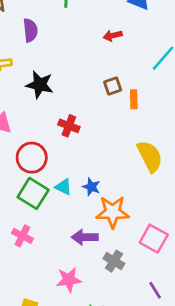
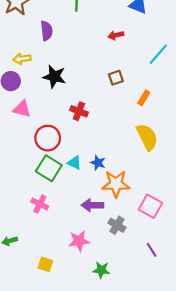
orange rectangle: (134, 99) -> (144, 98), moved, turned 32

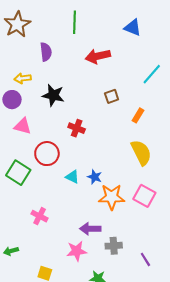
red arrow: (116, 35) -> (98, 56), moved, size x1.6
green square: (49, 168) -> (18, 173), moved
purple arrow: (92, 205) -> (90, 229), moved
pink square: (150, 206) -> (144, 196), moved
gray cross: (117, 225) -> (114, 246), moved, turned -35

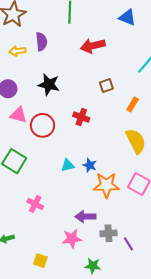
yellow arrow: (23, 78) -> (17, 51), moved
red cross: (77, 128) -> (81, 117), moved
red circle: (47, 154) -> (42, 125), moved
cyan triangle: (72, 177) -> (68, 165), turned -40
purple line: (145, 259) -> (128, 244), moved

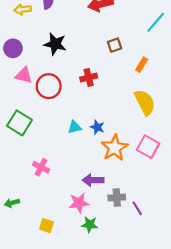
red cross: (81, 117) -> (89, 77), turned -35
orange star: (106, 185) -> (115, 148), turned -30
green star: (93, 266) -> (90, 224), moved

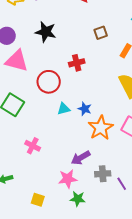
pink triangle: (24, 75) -> (17, 61), size x1.4
red circle: (49, 86) -> (49, 82), moved
purple arrow: (93, 180) -> (81, 158), turned -30

